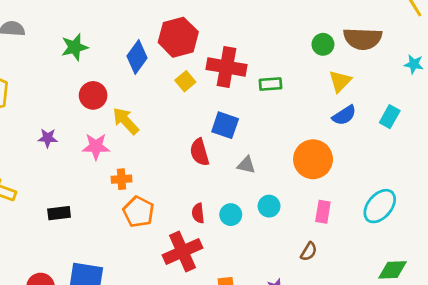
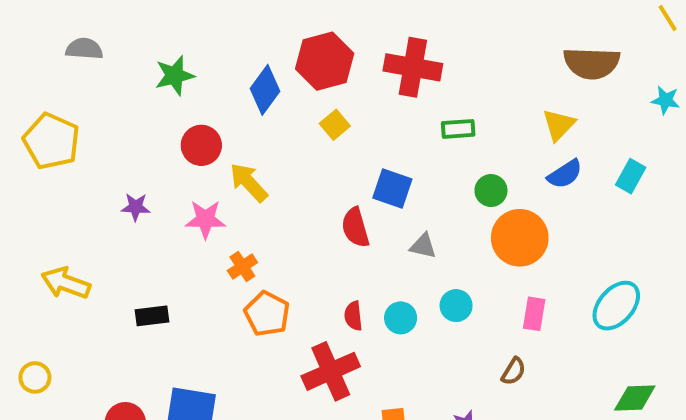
green circle: (323, 44) -> (491, 191), moved
red cross: (226, 67) -> (413, 67), moved
orange cross: (121, 179) -> (242, 267), turned -30

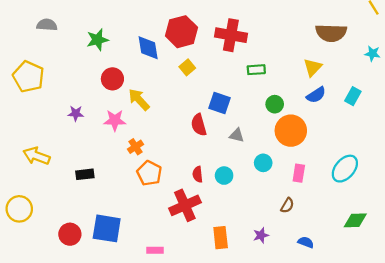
blue diamond: (265, 90) -> (148, 48), turned -45
cyan circle: (456, 306) -> (263, 163), moved
yellow circle: (35, 377) -> (19, 209), size x1.5

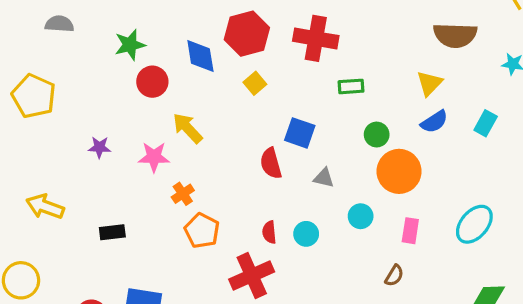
red circle: (112, 79) -> (152, 82), moved

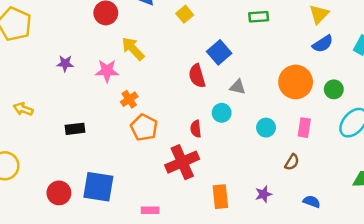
blue square: (300, 133) -> (219, 52), turned 30
green circle: (377, 135) -> (334, 89), moved
yellow arrow: (45, 207) -> (23, 109), size x0.7
cyan circle: (361, 216) -> (266, 128), moved
cyan circle: (306, 234) -> (222, 113), moved

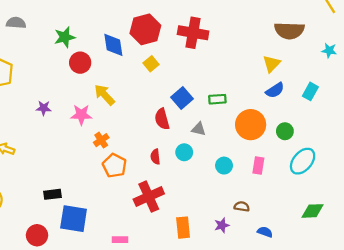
green rectangle: (259, 17) -> (217, 99), moved
black rectangle: (75, 129) -> (52, 194), moved
red semicircle: (196, 129) -> (155, 157), moved
brown semicircle: (292, 162) -> (242, 206), moved, turned -112
red circle: (59, 193) -> (37, 235), moved

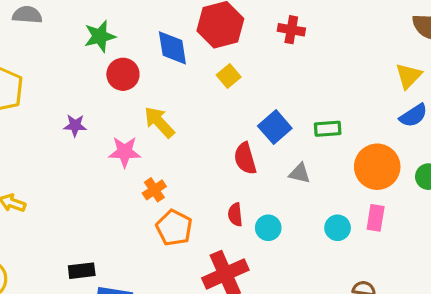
red cross: (193, 33) -> (291, 30), size x0.6
purple star: (44, 108) -> (75, 125), moved
cyan circle: (184, 152) -> (268, 228), moved
pink rectangle: (258, 166) -> (376, 218), moved

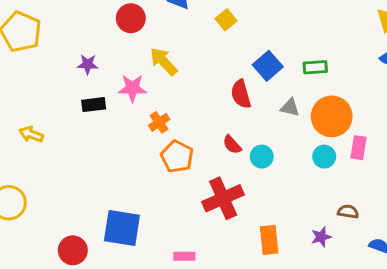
orange circle: (377, 167) -> (332, 116), moved
red semicircle: (235, 215) -> (232, 145), turned -36
black rectangle: (82, 271) -> (94, 105), moved

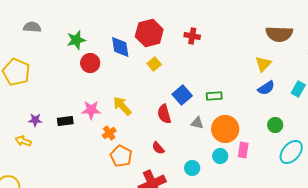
yellow arrow: (164, 61) -> (122, 106), moved
purple star: (88, 64) -> (35, 120), moved
cyan circle: (262, 157) -> (192, 168), moved

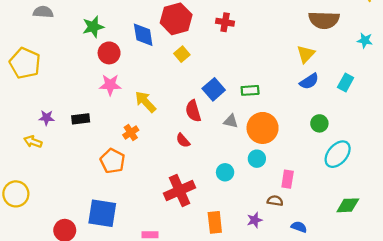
pink star: (91, 110) -> (110, 85), moved
red semicircle: (158, 148) -> (183, 140), moved
pink rectangle: (243, 150) -> (288, 179), moved
orange pentagon: (121, 156) -> (112, 161), moved

